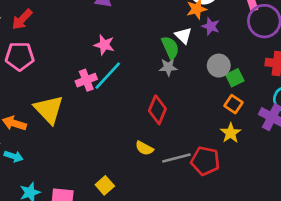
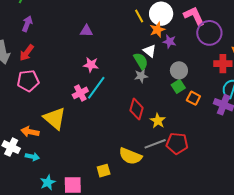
green square: (235, 78) -> (178, 86), moved
yellow star: (231, 133) -> (158, 121), moved
yellow semicircle: (144, 148) -> (130, 156), moved, size x1.6
yellow square: (105, 185) -> (104, 171), turned 32

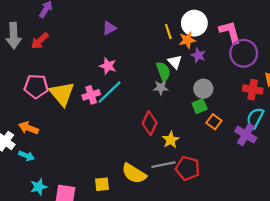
yellow line: (139, 16) -> (168, 31), moved
purple triangle: (86, 31) -> (109, 28), turned -40
pink pentagon: (28, 81) -> (36, 86), moved
yellow triangle: (55, 118) -> (62, 94), moved

